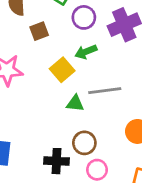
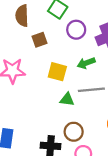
green arrow: (86, 52) -> (86, 63), moved
yellow square: (62, 70) -> (57, 72), turned -36

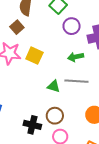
brown square: (40, 40) -> (17, 27), moved, turned -32
yellow square: (57, 72) -> (34, 56), moved

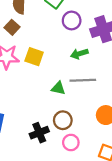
black cross: (32, 125) -> (39, 133), turned -30

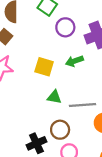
yellow square: (34, 57) -> (44, 67), moved
gray line: (83, 80) -> (82, 105), moved

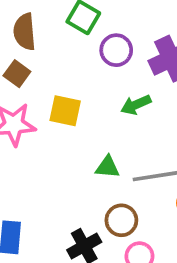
yellow square: (44, 67) -> (65, 111), moved

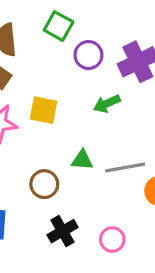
brown circle: (121, 220) -> (44, 184), moved

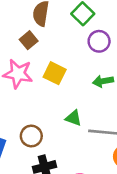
brown circle: (44, 184) -> (31, 136), moved

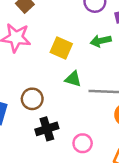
yellow square: (55, 73) -> (61, 48), moved

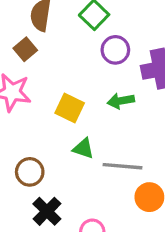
black cross: (47, 129) -> (47, 211), turned -30

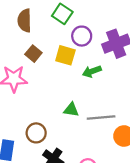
brown square: (25, 49) -> (33, 54), moved
yellow square: (70, 108) -> (65, 55), moved

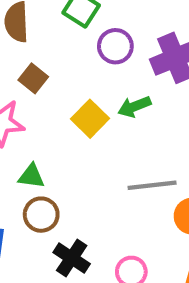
yellow square: (65, 55) -> (90, 119), moved, turned 30
green triangle: (71, 110) -> (31, 176), moved

